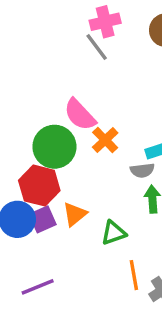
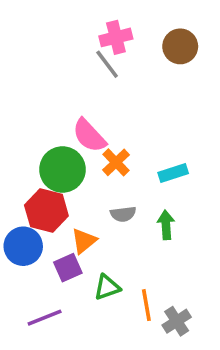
gray semicircle: (142, 170) -> (123, 214), moved
purple square: (43, 219) -> (68, 268), moved
green triangle: (114, 233) -> (107, 287), moved

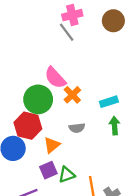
green arrow: (166, 225) -> (115, 126), moved
purple square: (68, 268) -> (48, 170), moved

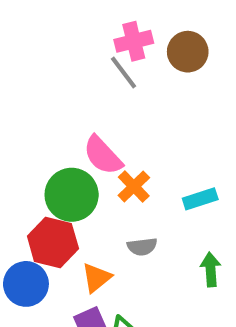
brown circle: (113, 21) -> (188, 52), moved
green arrow: (115, 126) -> (211, 269), moved

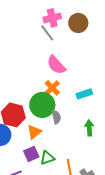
pink semicircle: (103, 155) -> (56, 65), moved
green circle: (72, 195) -> (42, 105), moved
gray semicircle: (142, 247) -> (56, 117), turned -96

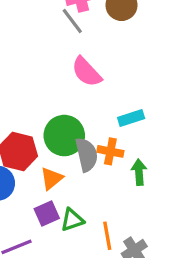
orange cross: (52, 88) -> (110, 151), moved, turned -35
gray semicircle: (56, 117) -> (87, 155), size x1.5

